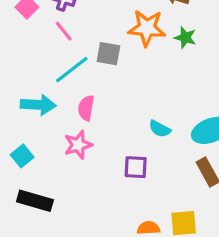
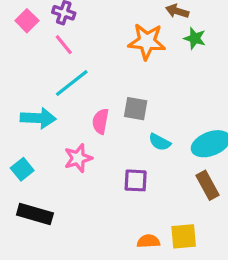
green star: (185, 38) -> (195, 38), moved
gray square: (108, 54) -> (136, 109), moved
pink semicircle: (86, 108) -> (100, 121), moved

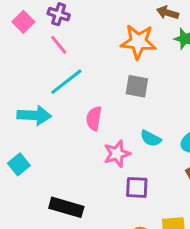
gray square: (136, 109) -> (137, 86), moved
pink star: (78, 158) -> (117, 154), moved
purple square: (136, 180) -> (137, 187), moved
black rectangle: (35, 214) -> (66, 207), moved

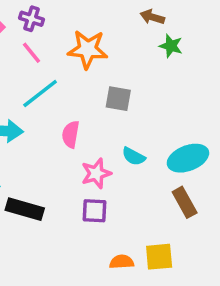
orange star: (138, 42) -> (88, 49), moved
purple square: (137, 187) -> (94, 211), moved
black rectangle: (66, 207) -> (25, 209), moved

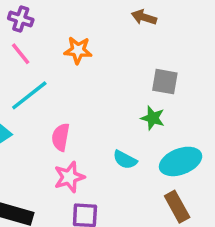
green star: (171, 46) -> (153, 118), moved
orange star: (88, 49) -> (78, 50), size x0.7
gray square: (118, 99) -> (165, 82), moved
pink star: (96, 173) -> (69, 177), moved

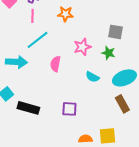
pink line: (21, 54) -> (32, 16), turned 40
pink star: (69, 177) -> (82, 47), moved

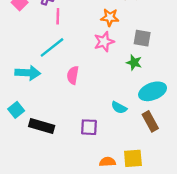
orange star: (65, 14) -> (110, 17), moved
pink line: (32, 16) -> (58, 16), moved
pink star: (82, 47) -> (104, 42), moved
cyan semicircle: (92, 77) -> (119, 108), moved

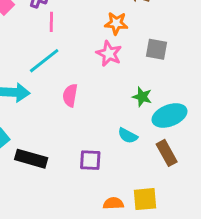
pink star: (104, 42) -> (109, 54), turned -30
green star: (134, 62) -> (142, 97), moved

